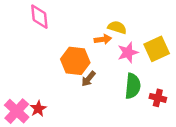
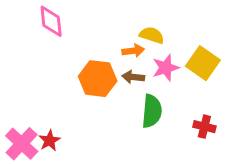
yellow square: (157, 49) -> (203, 63), turned -30
brown arrow: (88, 79) -> (133, 77), moved, turned 56
green semicircle: (133, 86) -> (152, 111), moved

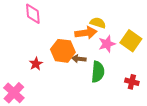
orange arrow: (133, 51) -> (86, 33), size x1.5
brown arrow: (133, 77) -> (79, 59), moved
red star: (50, 141) -> (36, 64), moved

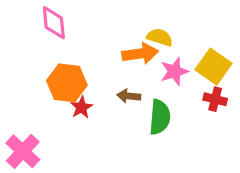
orange hexagon: (63, 51) -> (67, 83), moved
red star: (36, 64) -> (81, 107), moved
red cross: (132, 82) -> (215, 99), moved

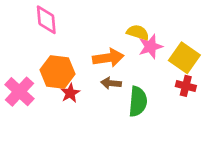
orange arrow: (140, 54) -> (108, 58), moved
pink star: (174, 71) -> (151, 47), moved
pink cross: (23, 151) -> (19, 92), moved

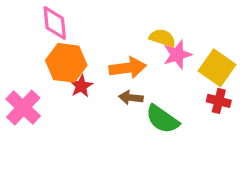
orange hexagon: (58, 72) -> (66, 63), moved
red star: (70, 93) -> (81, 86), moved
green semicircle: (138, 101) -> (162, 119), turned 120

